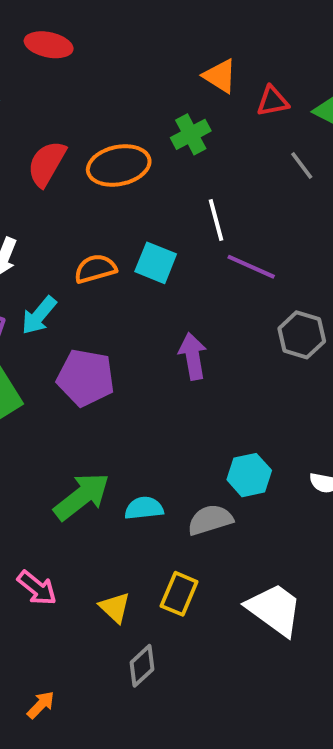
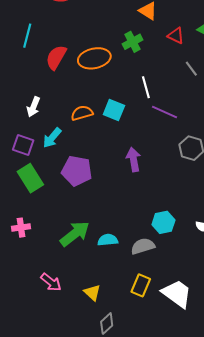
red triangle: (273, 101) -> (176, 36), moved, turned 36
gray line: (302, 165) -> (191, 69), moved
yellow rectangle: (179, 594) -> (141, 285), moved

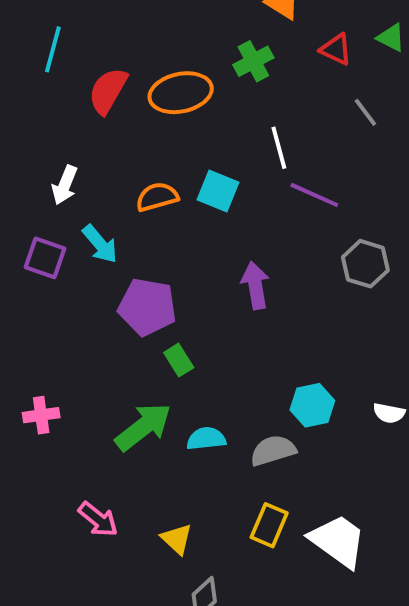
cyan arrow: (52, 138) -> (100, 244), turned -80
green rectangle: (30, 178) -> (179, 360), moved, size x0.6

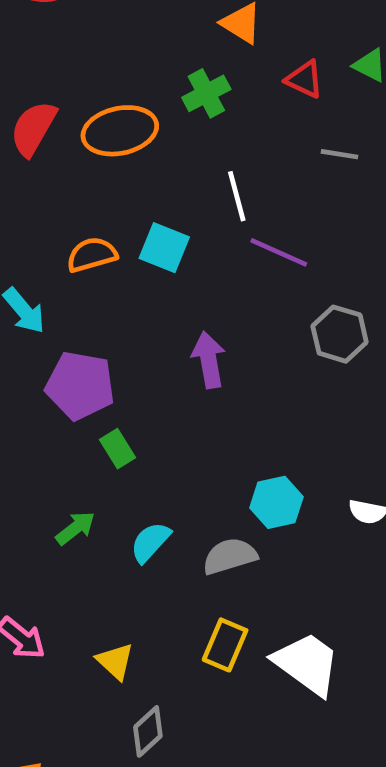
gray line: (365, 112) -> (340, 154), turned -44
green arrow: (143, 427) -> (75, 528), size x0.6
cyan semicircle: (206, 439) -> (150, 542), turned -42

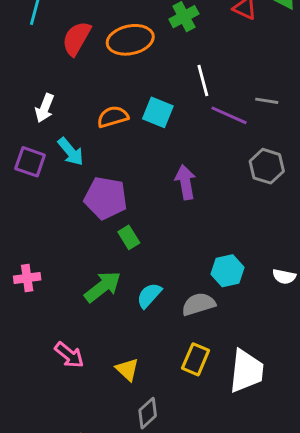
gray line: (340, 154) -> (267, 101), moved
green arrow: (75, 528) -> (103, 287), size x1.5
white trapezoid: (307, 664) -> (246, 371), turned 60

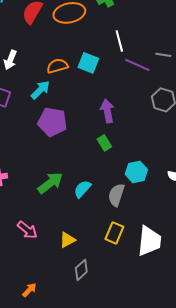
cyan arrow: (71, 152) -> (40, 90), moved, turned -95
green rectangle: (129, 237) -> (104, 143), moved
gray semicircle: (198, 304) -> (116, 195), turned -55
yellow triangle: (127, 369) -> (67, 240), turned 48

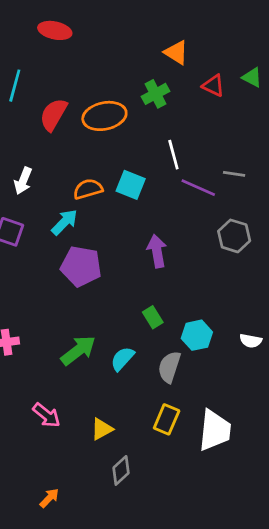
green rectangle: (104, 143) -> (153, 317), moved

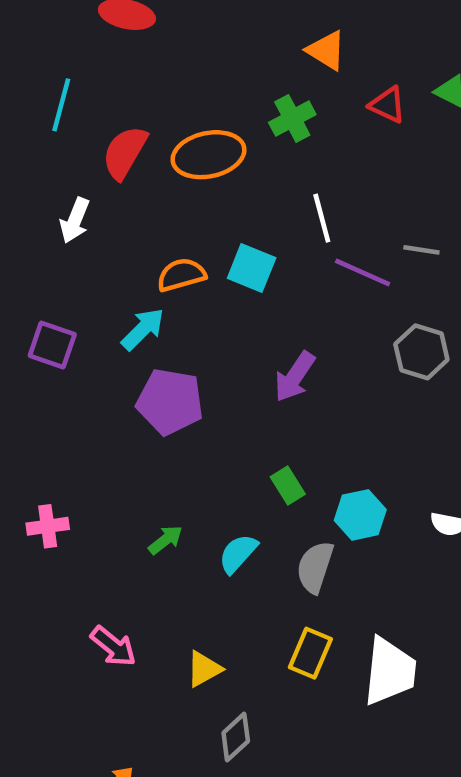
white arrow: (23, 181) -> (75, 220), moved
purple arrow: (157, 251) -> (295, 377), turned -136
green arrow: (78, 350) -> (165, 540), size x0.6

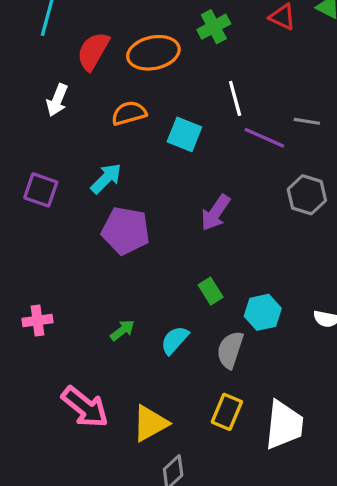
orange semicircle: (181, 275) -> (129, 113), moved
pink arrow: (113, 646) -> (85, 407), size x1.4
yellow triangle: (204, 669) -> (150, 423), size x1.4

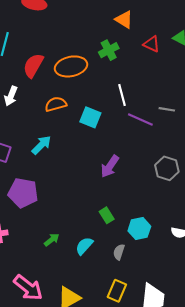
gray hexagon: (307, 195) -> (167, 168), moved
purple pentagon: (126, 231) -> (23, 193), moved
gray semicircle: (230, 350) -> (119, 252), size x0.7

